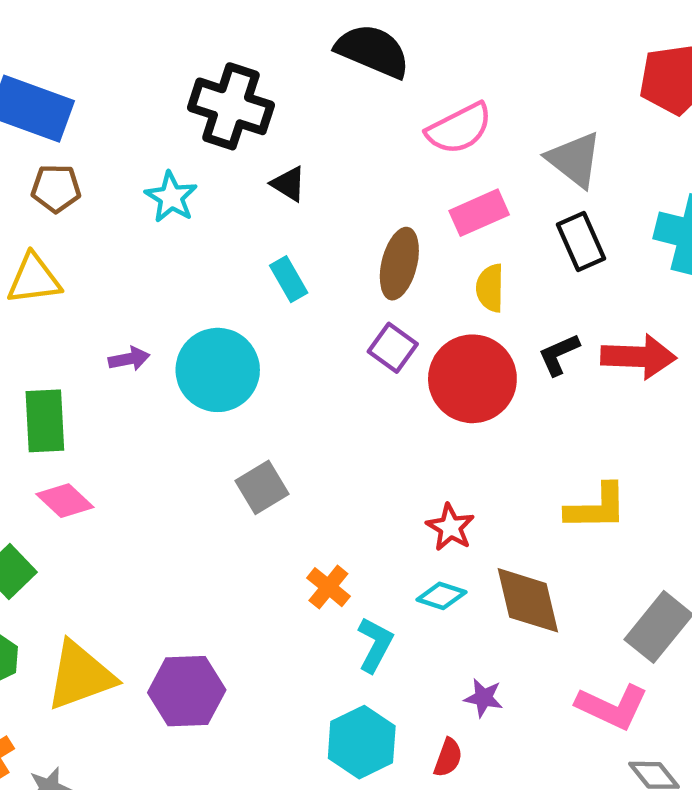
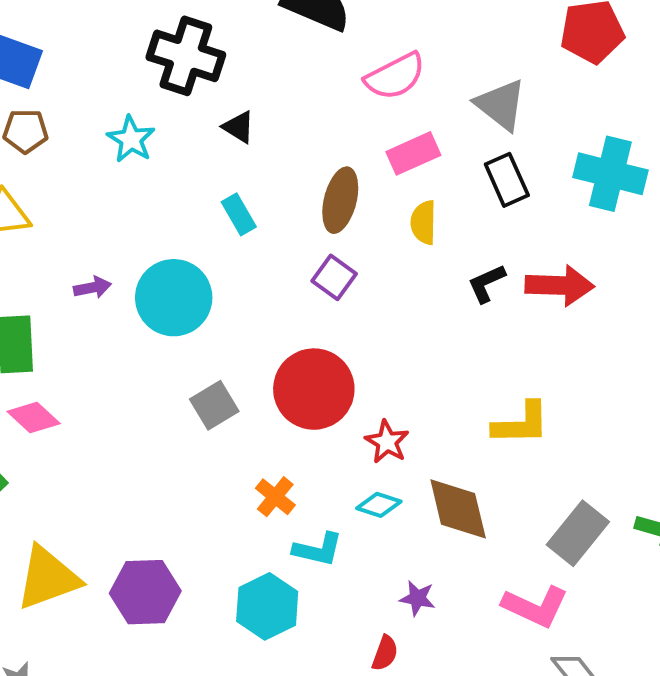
red circle: (472, 379) -> (314, 389), moved
cyan L-shape: (375, 645) -> (318, 549), turned 75
cyan hexagon: (362, 742) -> (267, 606), moved

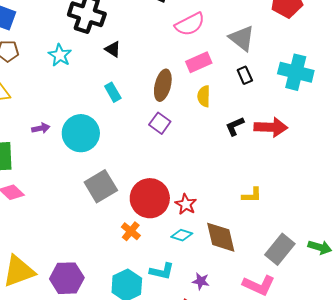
black rectangle: (507, 180) -> (245, 75), size x0.7
red circle: (314, 389) -> (150, 198), moved
gray square: (214, 405) -> (101, 186), size x1.4
yellow L-shape: (521, 424) -> (252, 195), size x0.7
cyan L-shape: (318, 549) -> (162, 271), moved

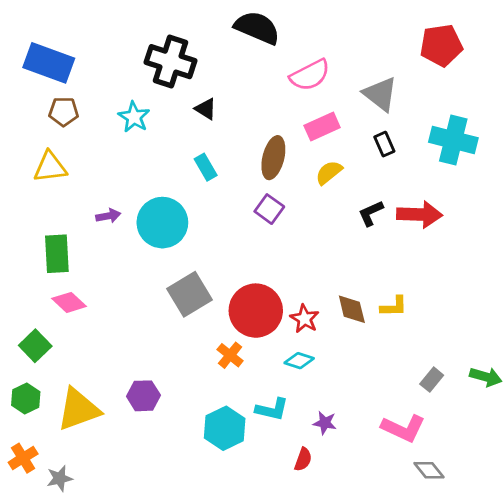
yellow semicircle: (204, 96) -> (329, 173), turned 50
brown diamond: (221, 237) -> (352, 309), moved, size x0.7
gray rectangle: (280, 249) -> (432, 380), size x0.6
purple hexagon: (67, 278) -> (143, 396), moved, size x0.7

